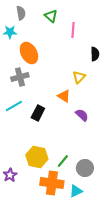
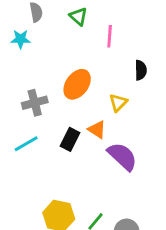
orange ellipse: (29, 53) -> (77, 84), moved, turned 65
black rectangle: (38, 113) -> (70, 139), moved
purple semicircle: (82, 115) -> (122, 156), size x1.6

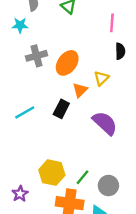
pink line: (110, 36) -> (112, 23), moved
gray cross: (35, 103) -> (37, 56), moved
orange triangle: (97, 130) -> (80, 90), moved, turned 42

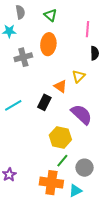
orange ellipse: (67, 63) -> (48, 44), moved, turned -30
orange triangle: (80, 90) -> (60, 86), turned -40
yellow hexagon: (52, 173) -> (60, 137), moved

